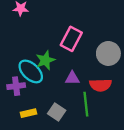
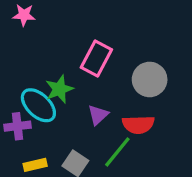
purple triangle: (72, 78) -> (98, 115), turned -42
green line: (86, 104) -> (117, 152), turned 45

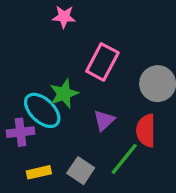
pink star: (24, 15) -> (64, 17), moved
red semicircle: (138, 125) -> (146, 130), turned 92

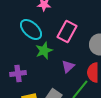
cyan ellipse: (42, 110) -> (31, 30), moved

